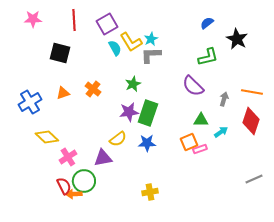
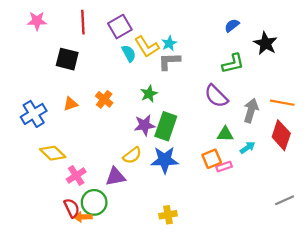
gray arrow: (224, 99) -> (251, 111), size x1.5
blue star: (147, 143) -> (165, 160), size x1.4

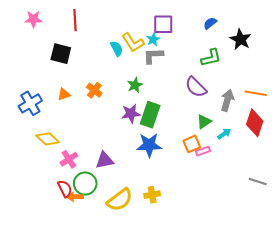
purple square: (120, 27) -> (163, 24), moved, turned 30
green triangle: (225, 134) -> (204, 122), turned -35
yellow semicircle: (132, 155) -> (120, 200), moved, size x1.5
gray line: (285, 200) -> (258, 182), turned 42

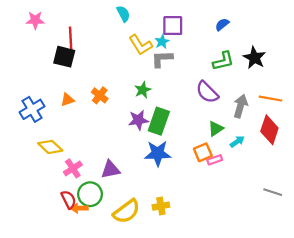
red line: (75, 20) -> (71, 38), moved
black star: (240, 39) -> (254, 58), moved
cyan semicircle: (117, 49) -> (123, 14), moved

